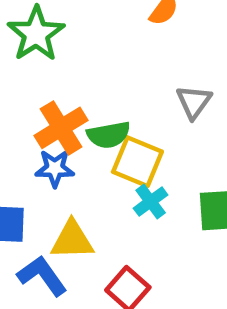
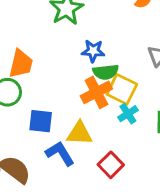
orange cross: (61, 128) -> (96, 92), moved
blue star: (55, 168) -> (93, 51), moved

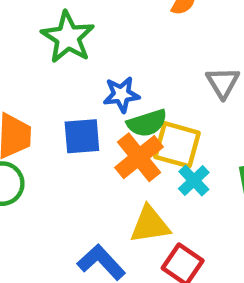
blue square: (41, 121) -> (82, 136), moved
yellow triangle: (79, 133) -> (150, 225), moved

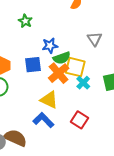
green star: (68, 37) -> (25, 21), size x0.6
yellow triangle: (150, 225) -> (49, 100), moved, turned 36

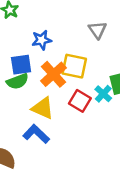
green semicircle: (62, 58) -> (18, 81), moved
cyan cross: (83, 83) -> (103, 94), moved
red square: (79, 120) -> (80, 101), moved

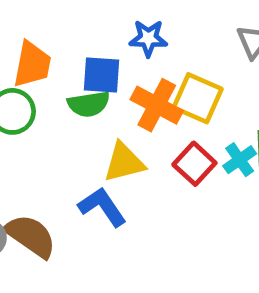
orange cross: (54, 74) -> (157, 105), turned -32
yellow triangle: (43, 108) -> (124, 162), turned -50

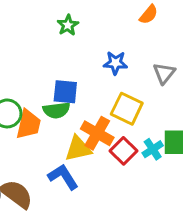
blue star: (148, 38) -> (115, 63), moved
orange trapezoid: (32, 64) -> (28, 124), moved
orange cross: (157, 105) -> (97, 133), moved

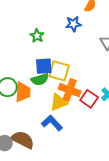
green star: (68, 25) -> (37, 36), moved
blue star: (115, 63) -> (73, 24), moved
yellow square: (127, 109) -> (59, 71), moved

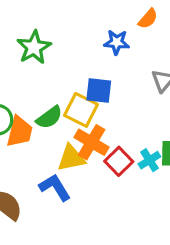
green star: (37, 36) -> (34, 47), moved, size x1.5
blue square: (44, 66) -> (99, 91), moved
green semicircle: (40, 79) -> (49, 117), turned -30

